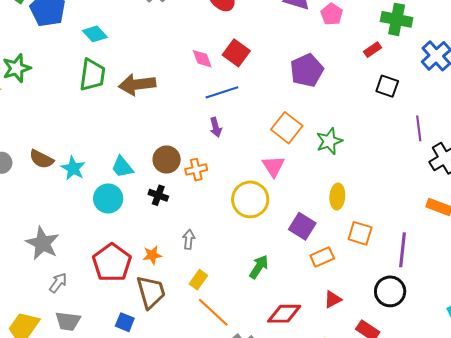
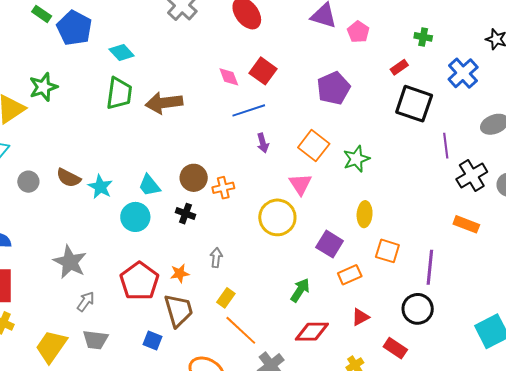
green cross: (397, 19) -> (423, 37), size x0.6
black square: (387, 86) -> (414, 104), size x1.6
purple arrow: (216, 127) -> (263, 143), moved
green arrow: (259, 267) -> (300, 290), moved

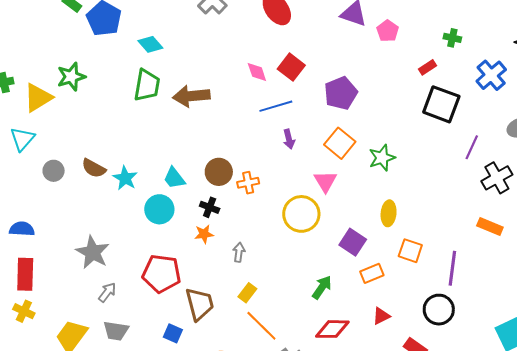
purple pentagon: (333, 88) -> (341, 93), moved
purple line: (446, 146) -> (472, 147), turned 30
orange star: (180, 273) -> (204, 234), moved
red pentagon: (139, 281) -> (161, 274), turned -30

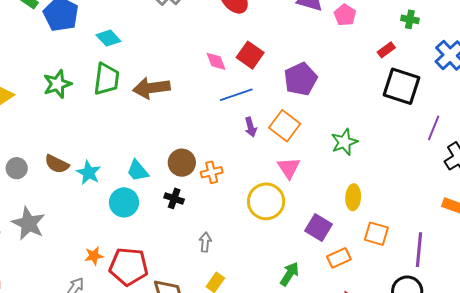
green star: (71, 77) -> (57, 84), moved
orange square: (340, 143) -> (285, 126), moved
orange star: (204, 234) -> (94, 256), moved
gray star: (93, 252) -> (29, 223), moved

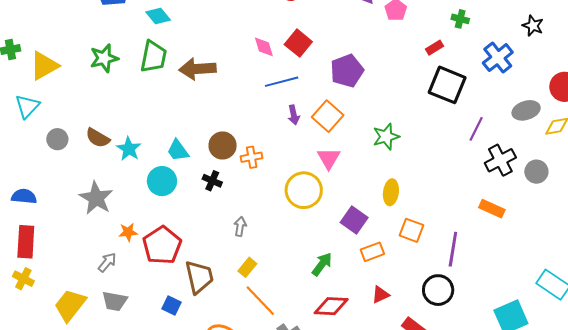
gray star: (29, 223) -> (96, 198), moved
red pentagon: (129, 267) -> (162, 245), turned 30

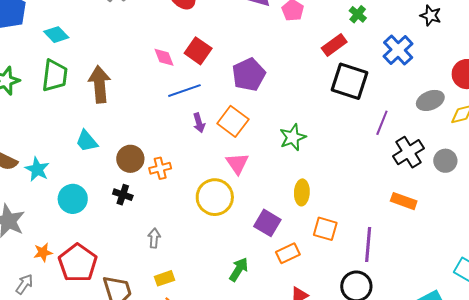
green cross: (460, 19) -> (358, 14), turned 30
red rectangle: (434, 48) -> (334, 45), size x1.4
brown arrow: (197, 69) -> (100, 84), turned 93
cyan trapezoid: (178, 150) -> (87, 141), moved
yellow rectangle: (247, 267) -> (164, 278), turned 36

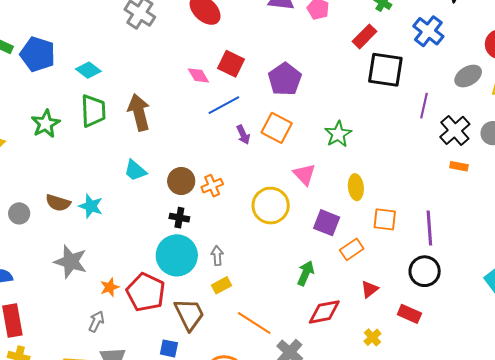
pink triangle: (237, 163) -> (305, 174), moved
cyan circle: (73, 199) -> (177, 255), moved, size x1.4
orange rectangle: (404, 201) -> (459, 166), moved, size x0.7
yellow rectangle: (164, 278) -> (221, 285), moved

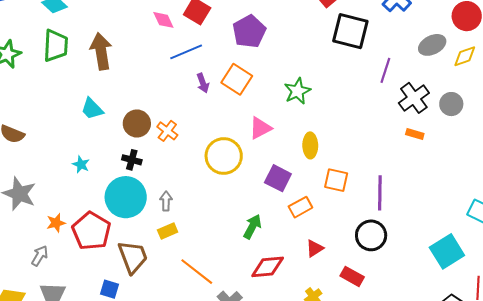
pink triangle: (305, 174) -> (260, 128), turned 40
orange cross: (212, 186) -> (167, 131), turned -35
cyan star: (91, 206) -> (81, 164), moved, size x0.7

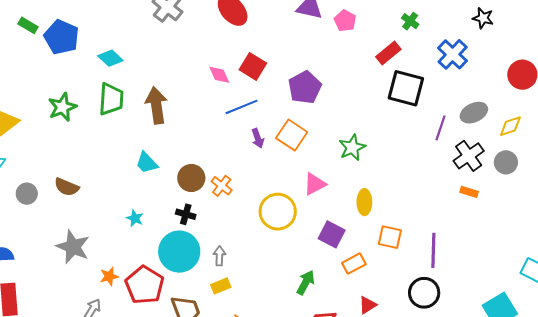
gray ellipse: (432, 45) -> (474, 113), moved
yellow diamond: (465, 56) -> (510, 126), moved

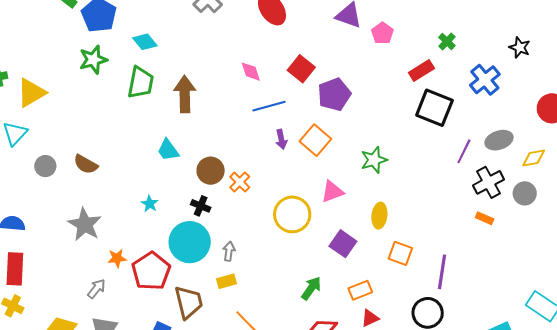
red square: (253, 66) -> (301, 69), moved
green star: (62, 107) -> (93, 60), moved
orange rectangle: (354, 264) -> (360, 290), moved

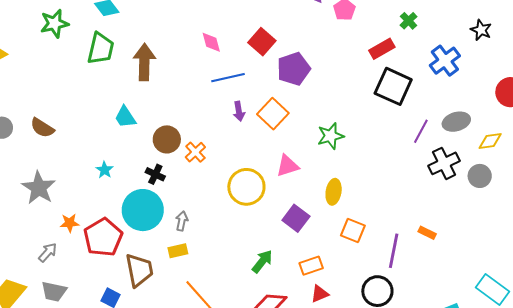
orange rectangle: (485, 218) -> (427, 233), moved

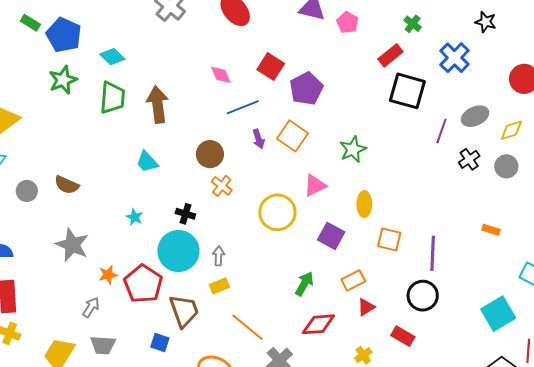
brown circle: (167, 139) -> (210, 154), moved
black cross: (444, 163) -> (469, 159), size x0.7
orange rectangle: (427, 233) -> (491, 230), moved

